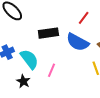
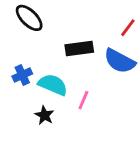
cyan semicircle: (29, 59) -> (53, 85), turned -30

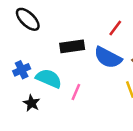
black star: (44, 115) -> (31, 103), moved

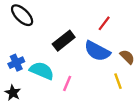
black rectangle: (72, 46) -> (64, 41), turned -30
black star: (31, 103) -> (13, 93), moved

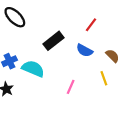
blue semicircle: (97, 51) -> (85, 50), size x0.7
pink line: (67, 83) -> (71, 87), moved

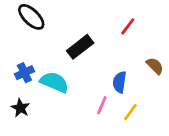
blue semicircle: (85, 50) -> (120, 82), moved, turned 70
yellow line: (104, 78) -> (130, 112), moved, turned 56

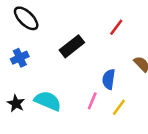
blue cross: (24, 73) -> (20, 58), moved
cyan semicircle: (54, 82) -> (48, 101), moved

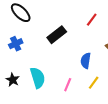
cyan semicircle: (48, 101) -> (38, 78), turned 50
pink line: (92, 101) -> (68, 85), moved

